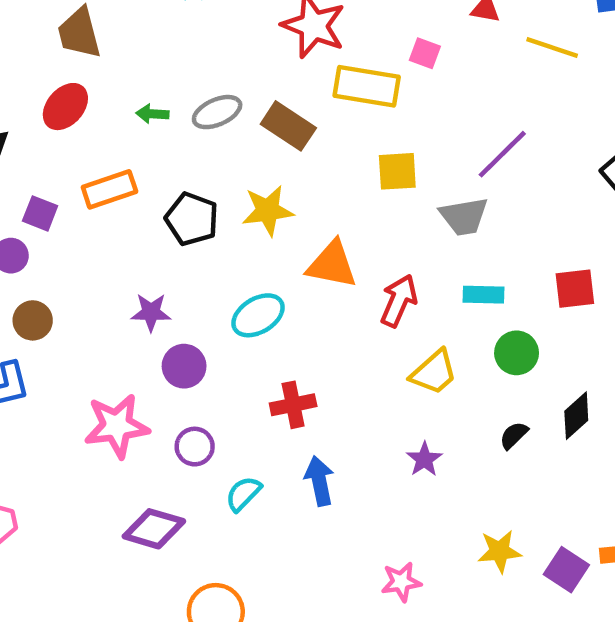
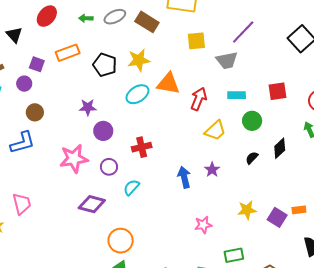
cyan ellipse: (258, 315) -> (137, 94), moved
red cross: (293, 405) -> (142, 147), moved
blue arrow: (319, 481) -> (184, 177), moved

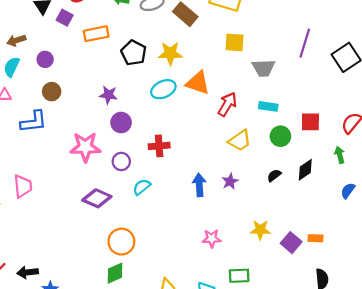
purple line: (243, 32) -> (305, 43), moved, turned -36
purple square: (37, 64) -> (65, 18), moved
red square: (277, 91) -> (310, 122), moved

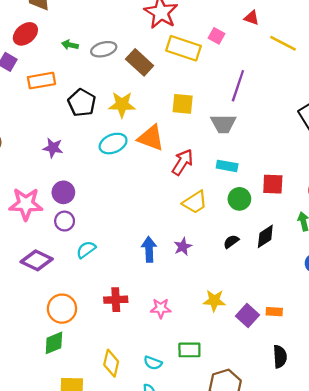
yellow square: (235, 42) -> (183, 104), moved
purple line: (305, 43) -> (238, 86), moved
purple circle: (121, 123) -> (63, 192), moved
red cross: (159, 146) -> (116, 300), moved

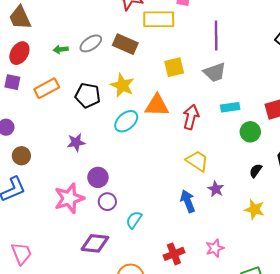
yellow star: (122, 105) -> (122, 85), turned -30
yellow trapezoid: (195, 202) -> (197, 161), moved, turned -95
yellow star: (214, 301) -> (255, 209), moved, turned 30

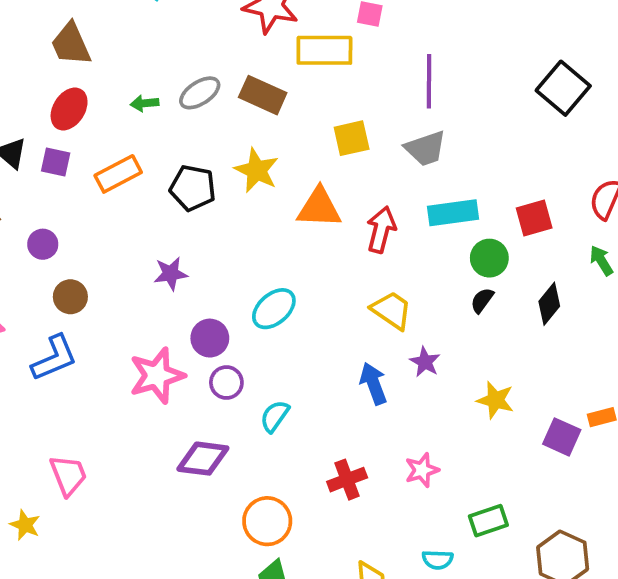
cyan rectangle: (230, 107) -> (453, 213), size x1.4
cyan ellipse: (126, 121) -> (274, 309), moved
black semicircle: (256, 171) -> (482, 300), moved

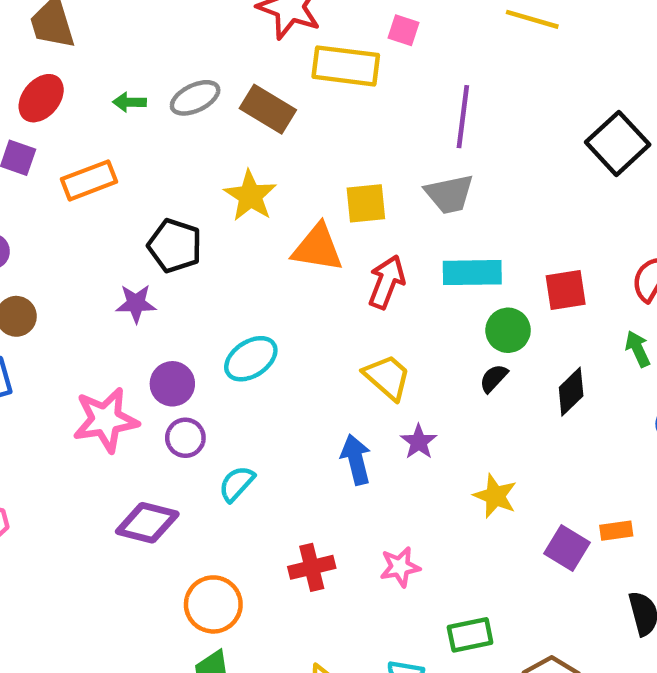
yellow square: (352, 138) -> (366, 203), moved
black pentagon: (193, 188) -> (175, 246), moved

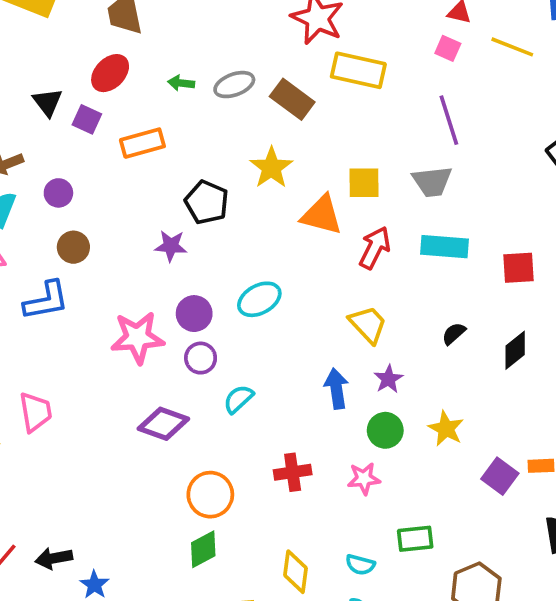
pink square: (404, 30) -> (448, 48), moved
purple line: (463, 117) -> (449, 120), turned -30
green circle: (508, 330) -> (385, 430), moved

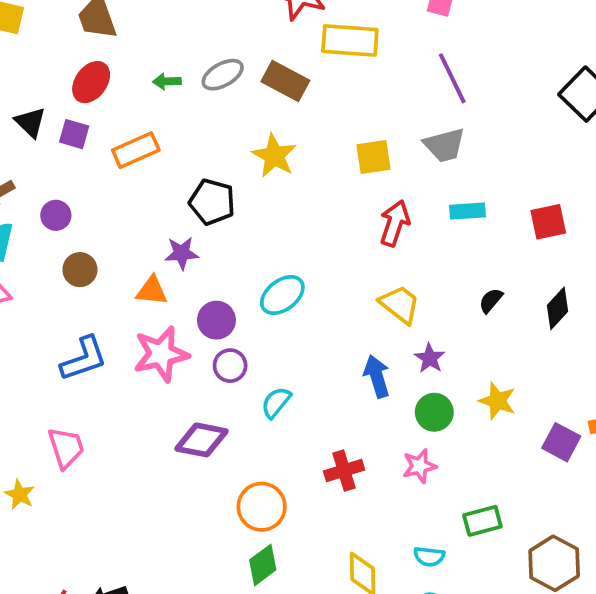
orange triangle: (322, 215) -> (152, 291), moved, size x0.7
cyan rectangle: (445, 247) -> (468, 211), size x0.7
blue L-shape: (46, 301) -> (84, 359), moved

